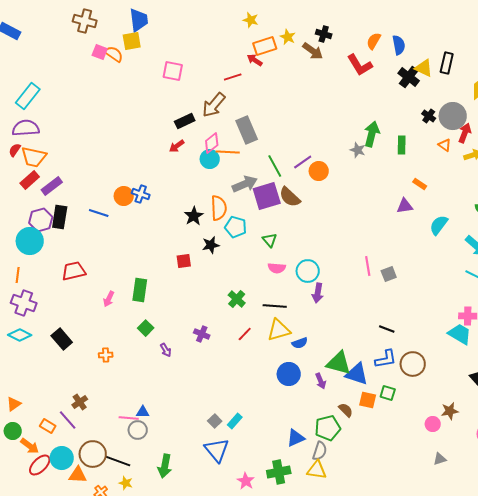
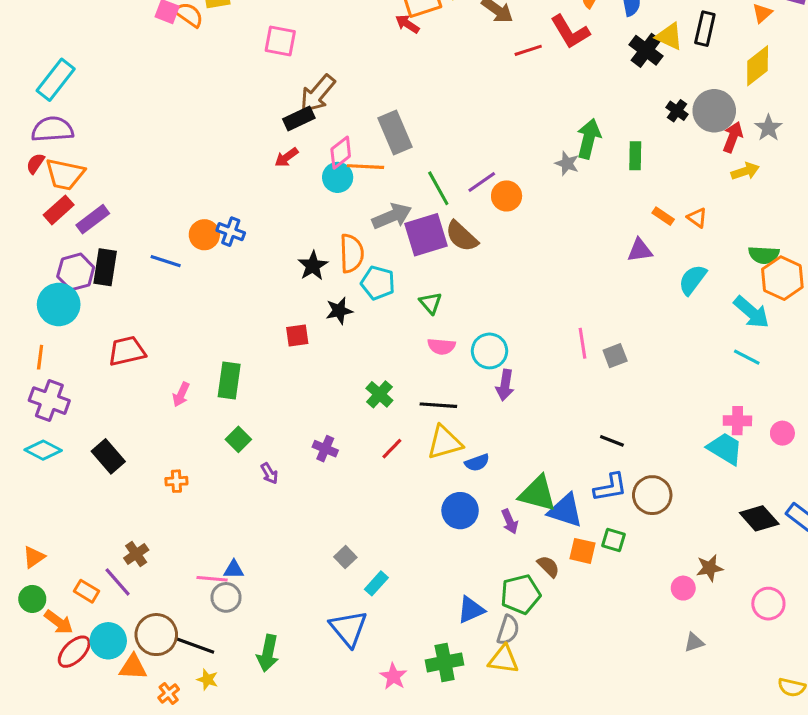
red line: (233, 77) -> (528, 50), moved
brown arrow: (214, 105) -> (317, 94), moved
orange triangle: (445, 145) -> (697, 218), moved
gray square: (215, 421) -> (345, 557), moved

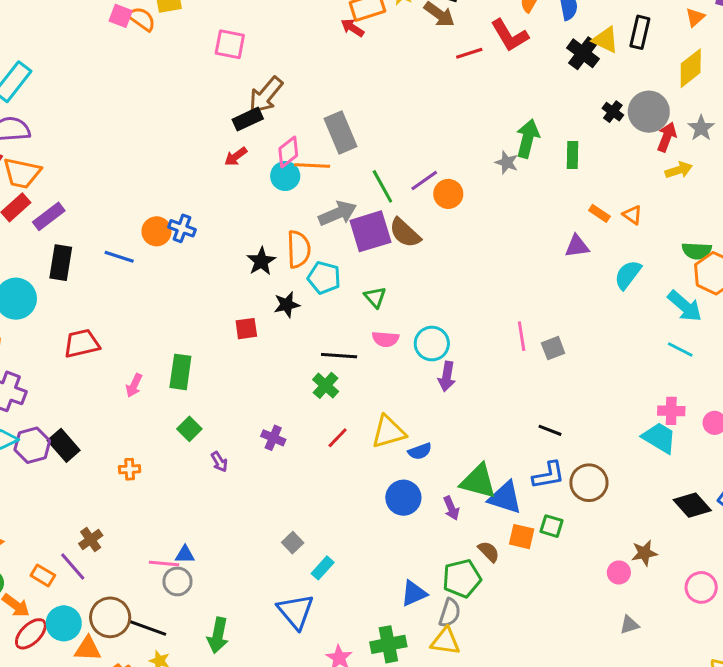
purple hexagon: (76, 272) -> (32, 445), moved
black line: (438, 405) -> (339, 356), moved

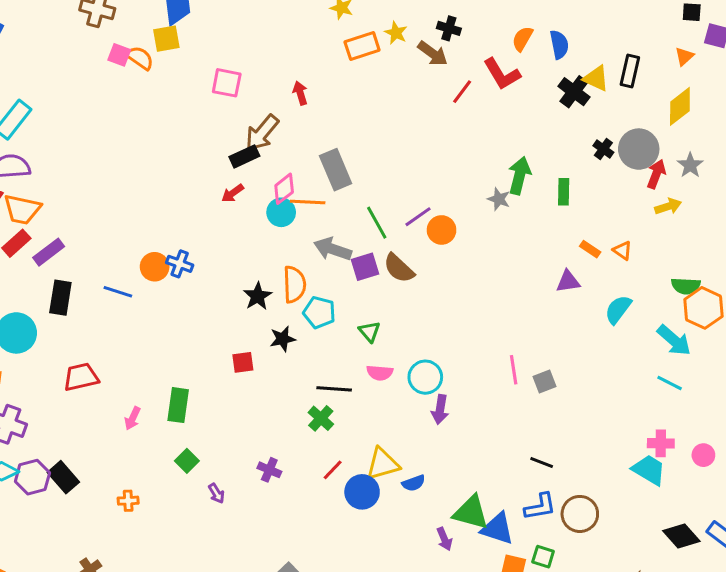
red arrow: (353, 28) -> (300, 93), moved, turned 40
red line: (469, 53) -> (462, 92), turned -35
gray arrow: (338, 213) -> (333, 249), turned -138
purple square: (370, 231) -> (365, 267), size x0.7
blue circle: (403, 498) -> (362, 492), moved

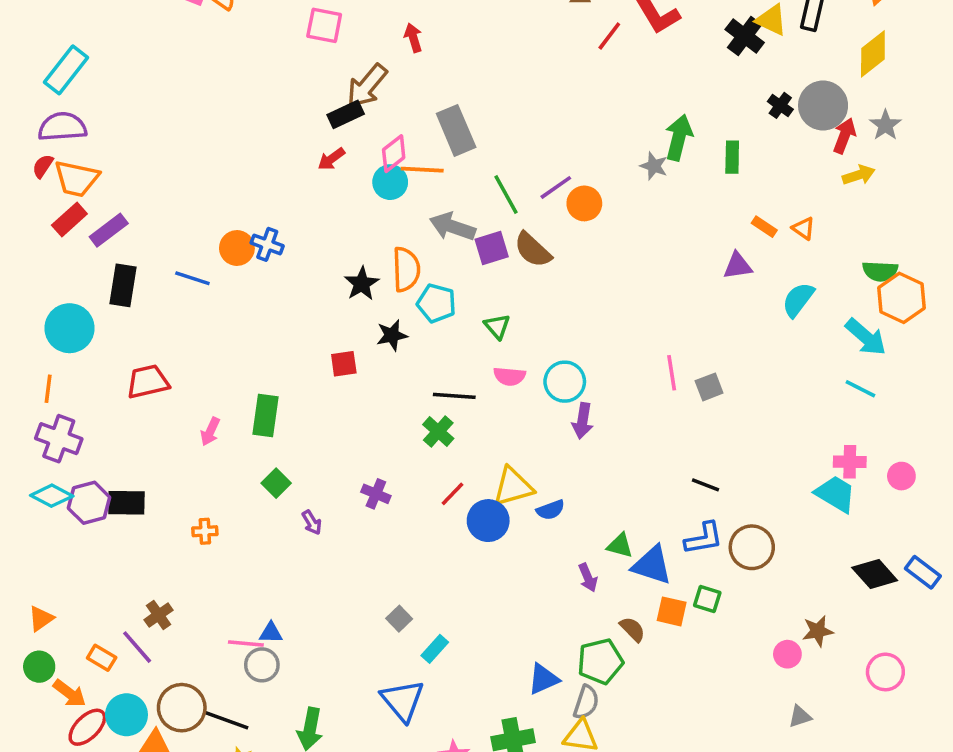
black rectangle: (63, 477) -> (126, 503), turned -48
green triangle: (471, 512) -> (620, 546), size x0.6

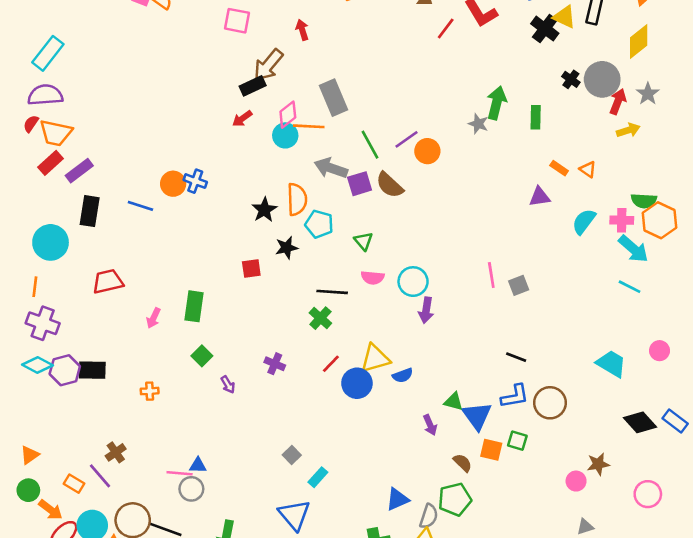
pink cross: (850, 462) -> (622, 220), moved
blue triangle: (652, 565) -> (477, 416), turned 36
green pentagon: (600, 661) -> (455, 499), moved

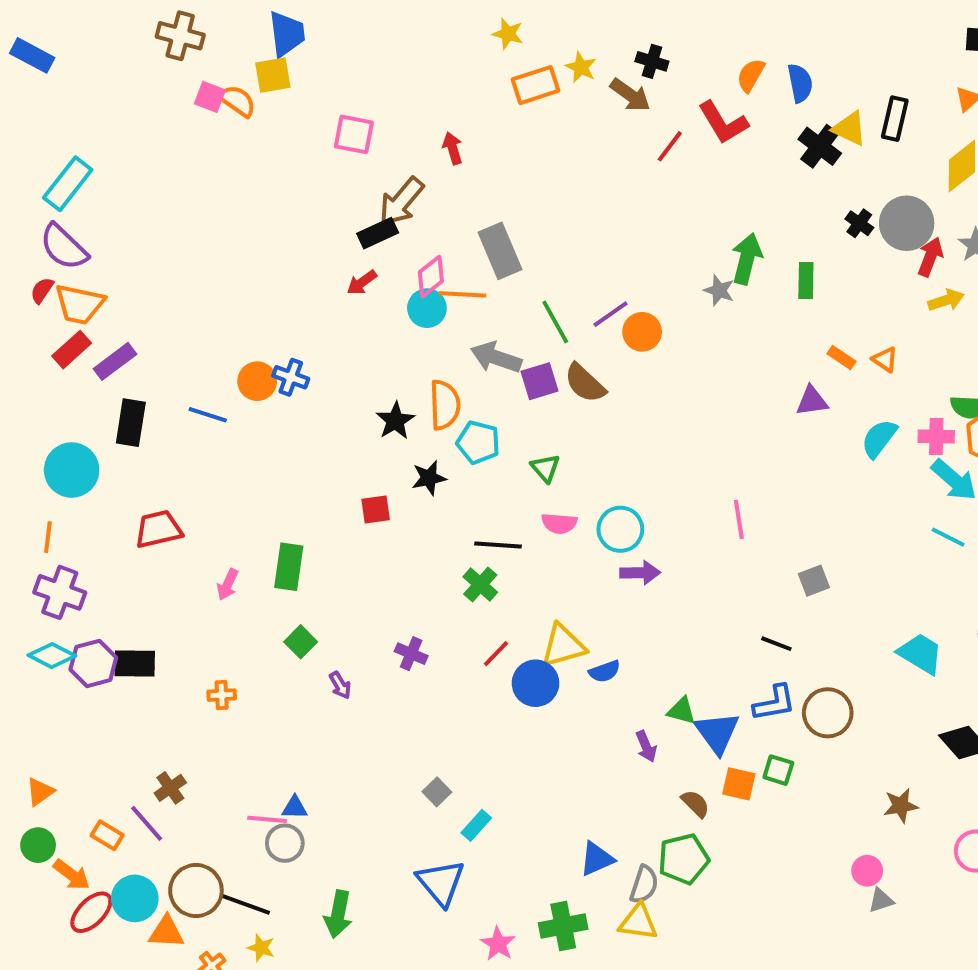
purple semicircle: (45, 95) -> (64, 247), turned -132
gray square: (519, 285) -> (814, 581), moved
purple arrow: (426, 310) -> (640, 573), turned -100
pink circle: (576, 481) -> (867, 871), moved

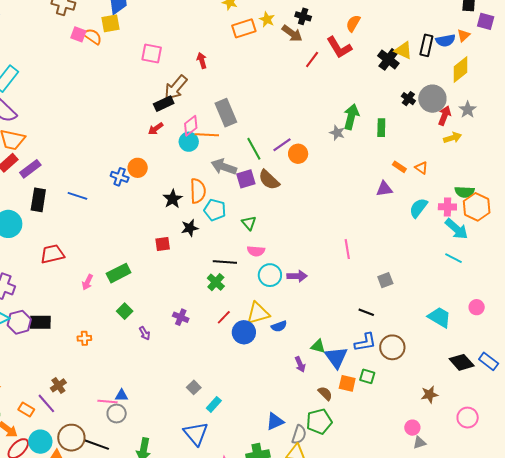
blue semicircle: (800, 83) -> (445, 40), moved, turned 90
orange circle: (257, 381) -> (138, 168), moved
cyan circle: (620, 529) -> (270, 275), moved
green rectangle: (289, 567) -> (119, 273), turned 55

